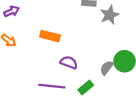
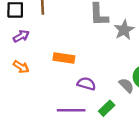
gray semicircle: (107, 68) -> (126, 85), turned 104

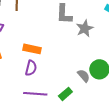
purple semicircle: (86, 84) -> (31, 68), moved, turned 84

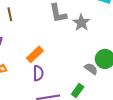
orange rectangle: (32, 49) -> (35, 54), turned -42

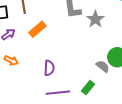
orange rectangle: (35, 54) -> (37, 29), moved

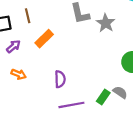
gray semicircle: (103, 66) -> (120, 92), moved

